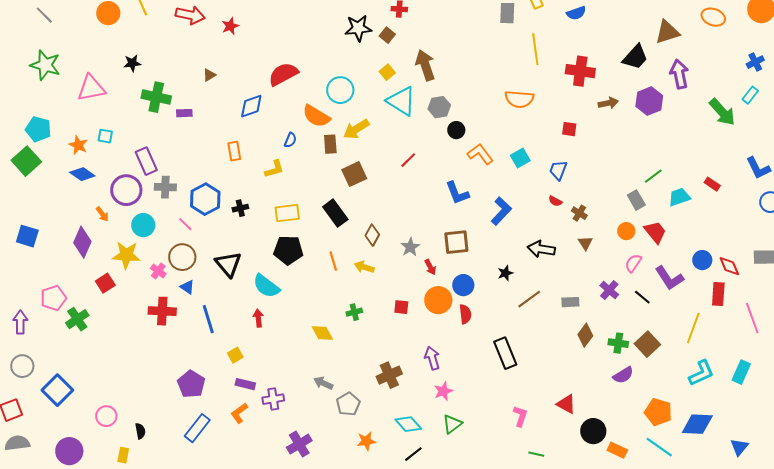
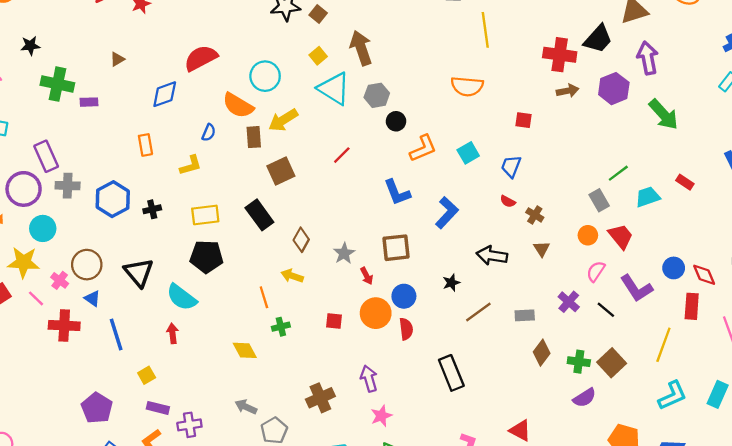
red cross: (580, 71) -> (560, 55), moved
green arrow: (722, 112) -> (663, 114), moved
orange L-shape: (480, 154) -> (423, 148), turned 104
pink line: (185, 224) -> (36, 298), moved
orange line: (333, 261) -> (264, 297), moved

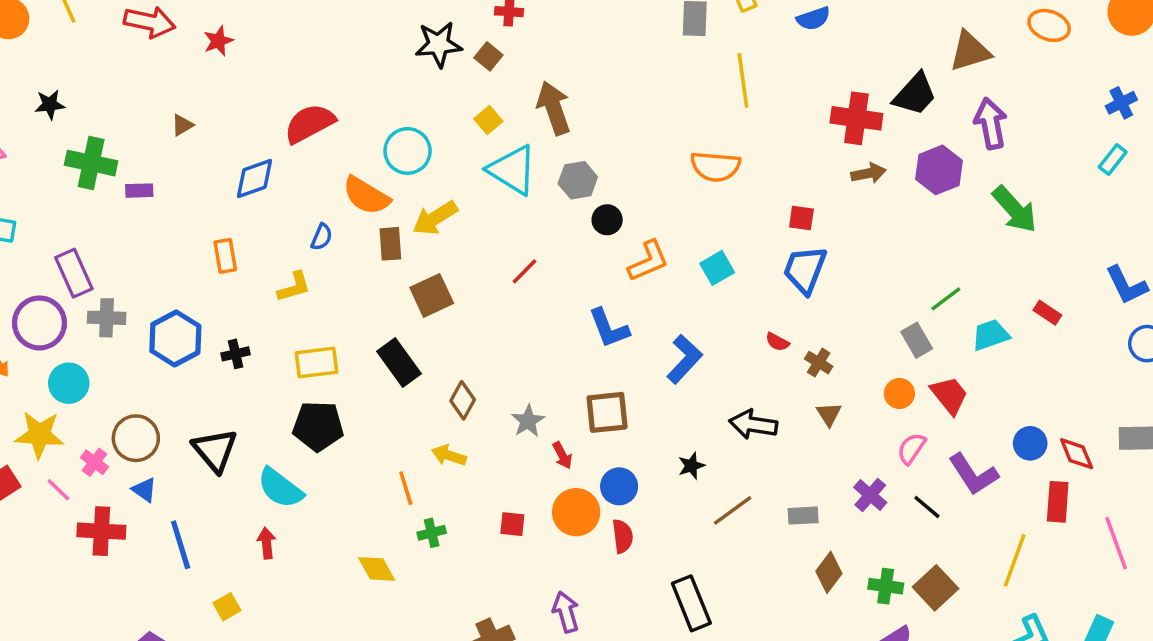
blue trapezoid: (511, 166) -> (805, 270), moved, size x1.4

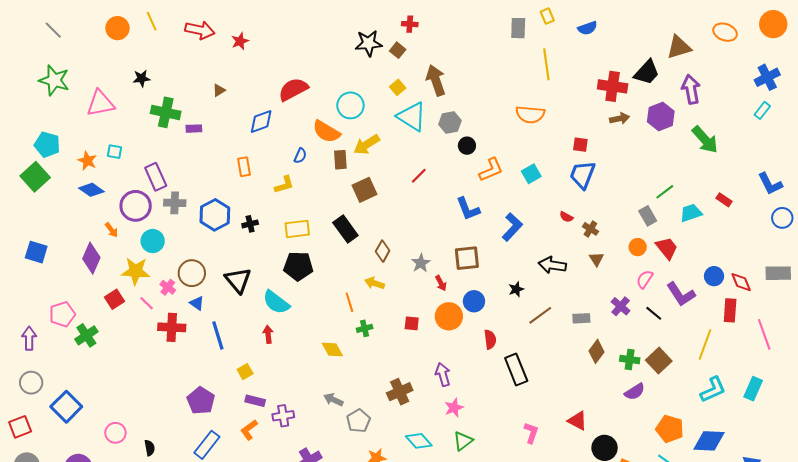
blue cross: (1121, 103) -> (767, 77), size x1.4
red semicircle: (623, 536) -> (490, 339), moved

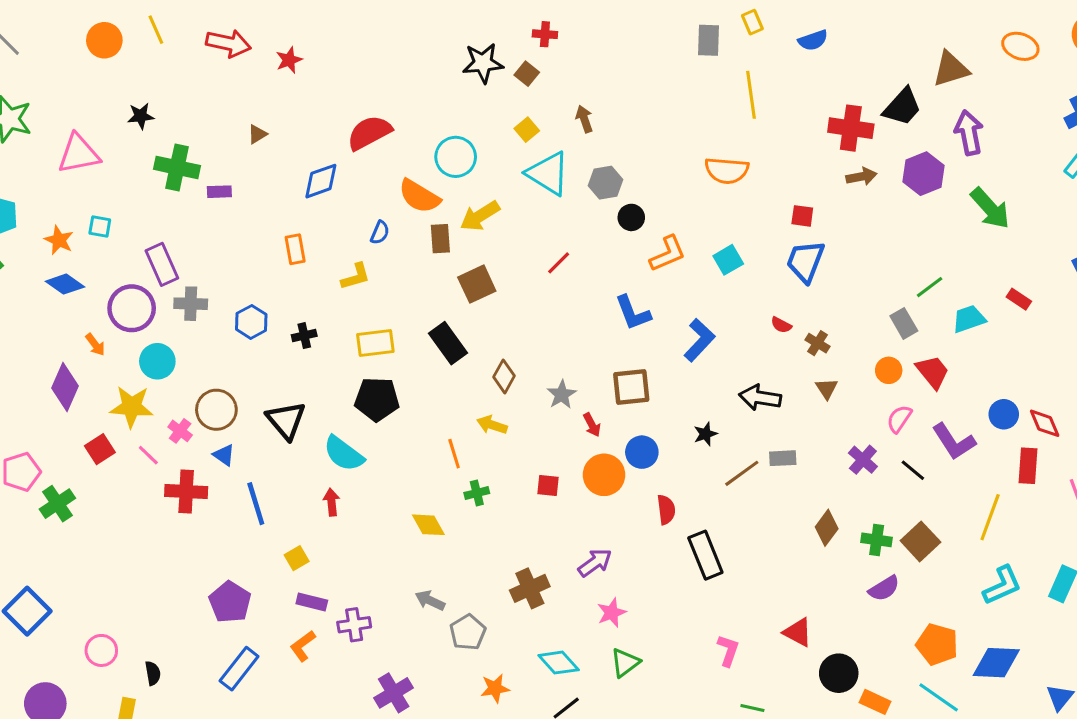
brown arrow: (436, 80) -> (584, 119), size x0.6
blue hexagon: (215, 215) -> (251, 322), size x0.7
gray rectangle: (581, 318) -> (783, 458), moved
purple arrow: (443, 375) -> (595, 563), turned 70

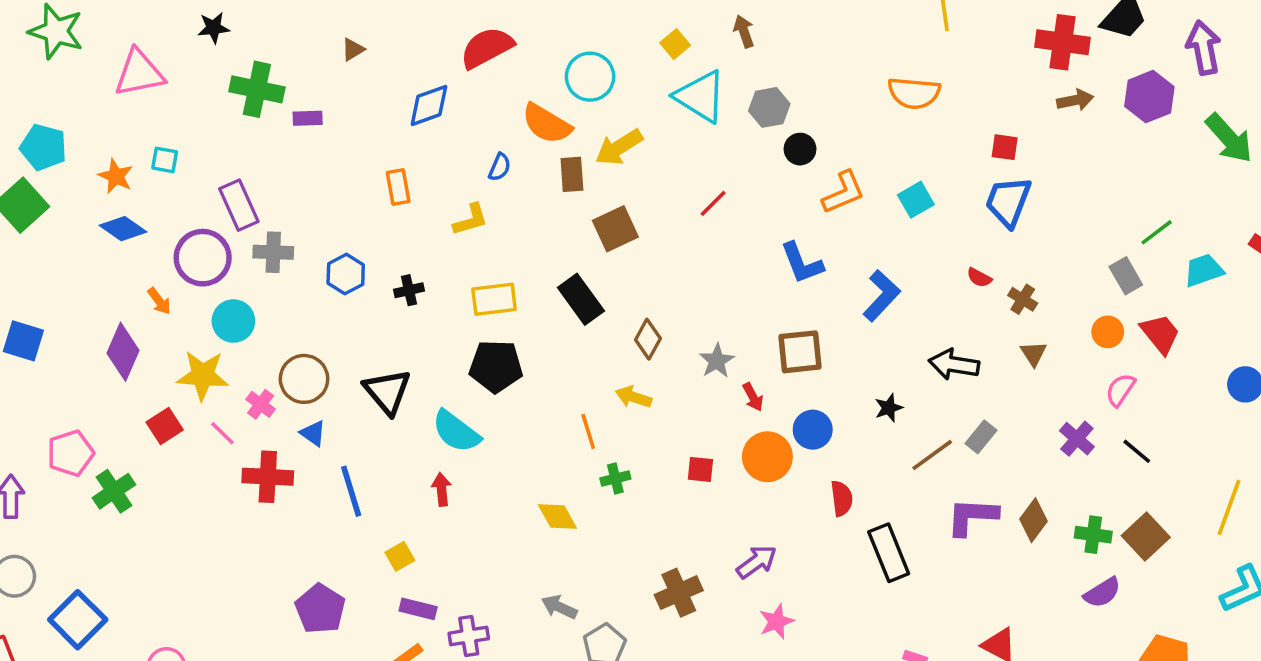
purple L-shape: (954, 442) -> (972, 517), moved, turned 126
gray rectangle: (783, 458) -> (981, 437), turned -48

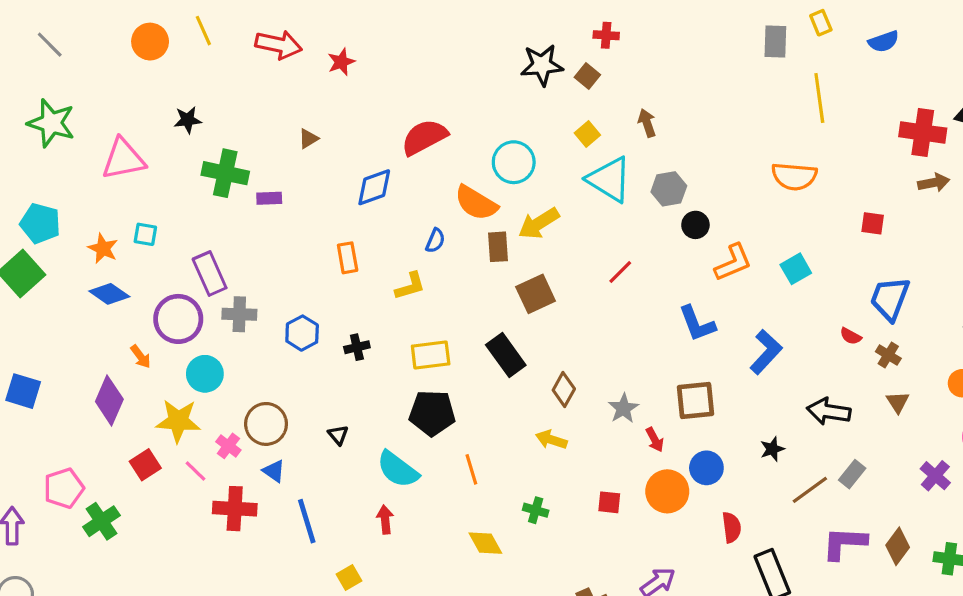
blue trapezoid: (1008, 202) -> (890, 299), moved
black triangle: (387, 392) -> (338, 435), size x0.5
orange line: (588, 431) -> (471, 469), moved
green cross: (615, 479) -> (536, 510), turned 30

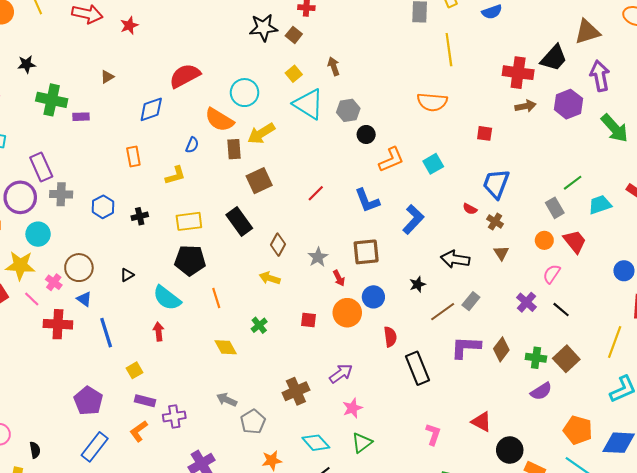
red line: (620, 272) -> (316, 193), moved
black triangle: (338, 435) -> (127, 275), turned 40
green cross: (536, 510) -> (259, 325), turned 35

